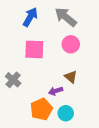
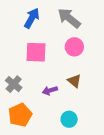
purple arrow: (56, 91) -> (50, 90), moved
orange pentagon: (41, 109) -> (20, 115), moved

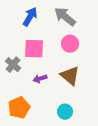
brown triangle: (74, 81) -> (70, 76), size x1.5
gray cross: (14, 84) -> (13, 65), moved
purple arrow: (50, 90) -> (40, 79), moved

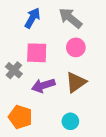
brown triangle: (70, 76) -> (76, 82), turned 45
purple arrow: (40, 79) -> (43, 85), size x1.5
orange pentagon: (19, 108) -> (20, 117), turned -30

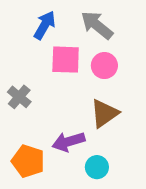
pink square: (37, 53) -> (66, 60), moved
purple arrow: (43, 85) -> (69, 142), moved

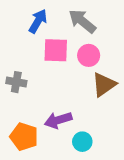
gray cross: (19, 97) -> (16, 82), turned -30
brown triangle: (104, 113) -> (104, 85), moved

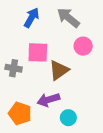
pink square: (56, 50) -> (38, 52), moved
pink circle: (89, 55) -> (83, 46), moved
brown triangle: (104, 85) -> (59, 70), moved

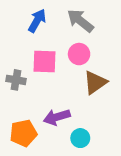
pink circle: (83, 46) -> (79, 54), moved
brown triangle: (59, 70) -> (95, 82), moved
orange pentagon: (20, 113) -> (23, 133), turned -30

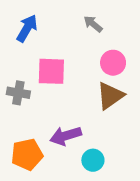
blue arrow: (37, 21) -> (27, 28), moved
gray arrow: (80, 21) -> (93, 24), size x0.6
pink circle: (79, 54) -> (113, 63), moved

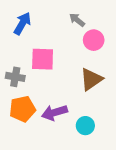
pink circle: (113, 63) -> (94, 40), moved
orange pentagon: (27, 154) -> (22, 109), moved
cyan circle: (93, 160) -> (85, 126), moved

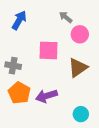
pink square: (43, 59) -> (48, 50), moved
orange pentagon: (22, 109) -> (19, 93), turned -30
cyan circle: (85, 126) -> (81, 114), moved

